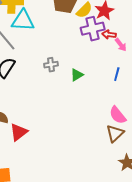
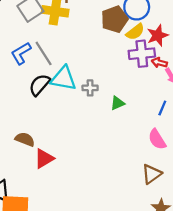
cyan triangle: (23, 20) -> (64, 78), moved
pink semicircle: (118, 115) -> (157, 139), moved

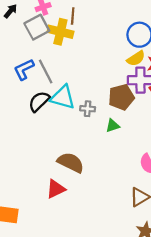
brown pentagon: (114, 19) -> (121, 97), moved
brown semicircle: (25, 139) -> (71, 162), moved, size x1.4
red triangle: (44, 159) -> (56, 189), moved

